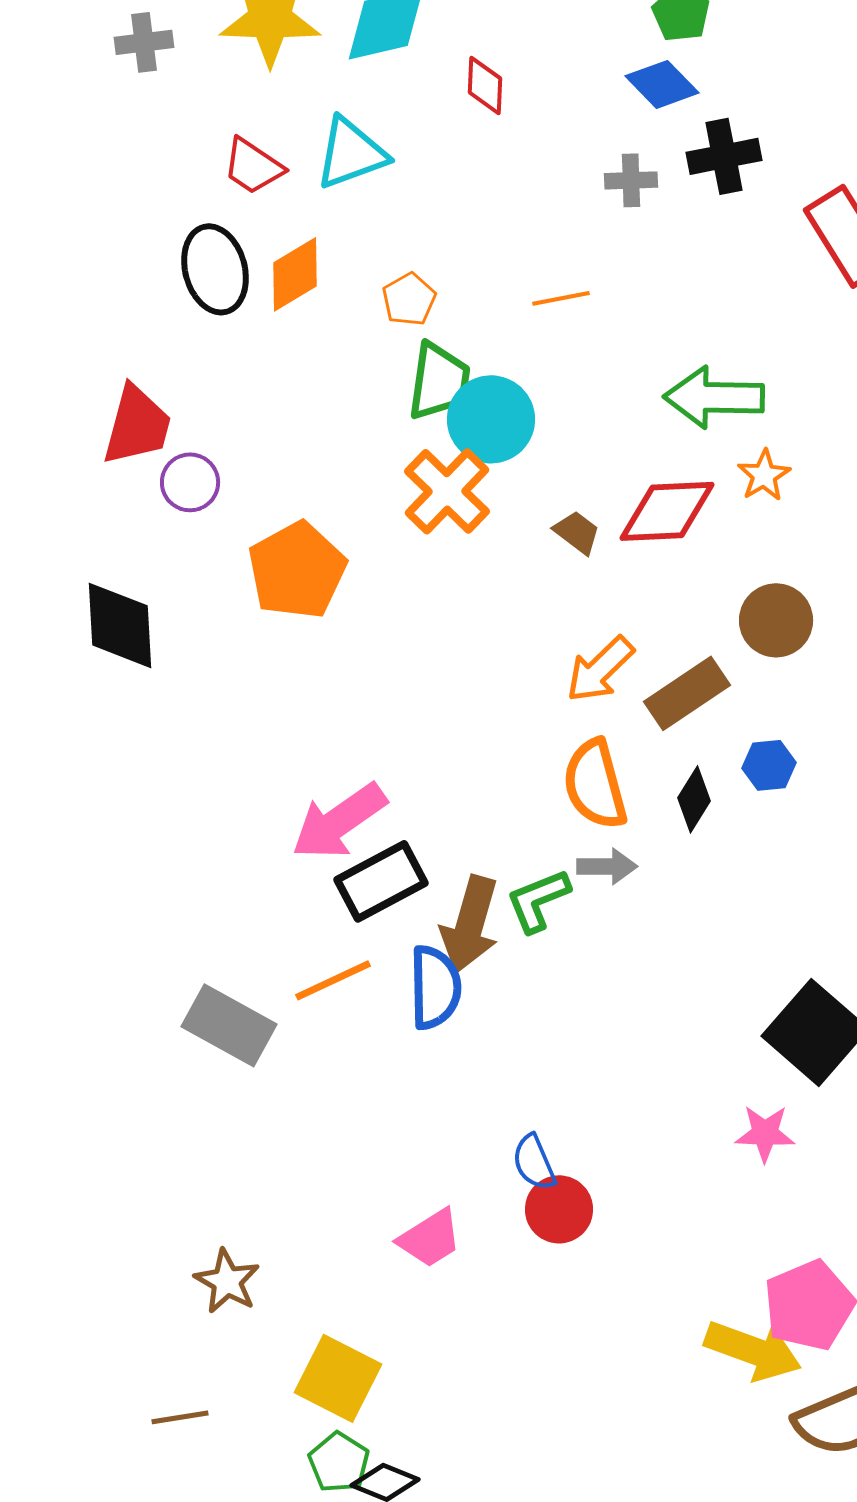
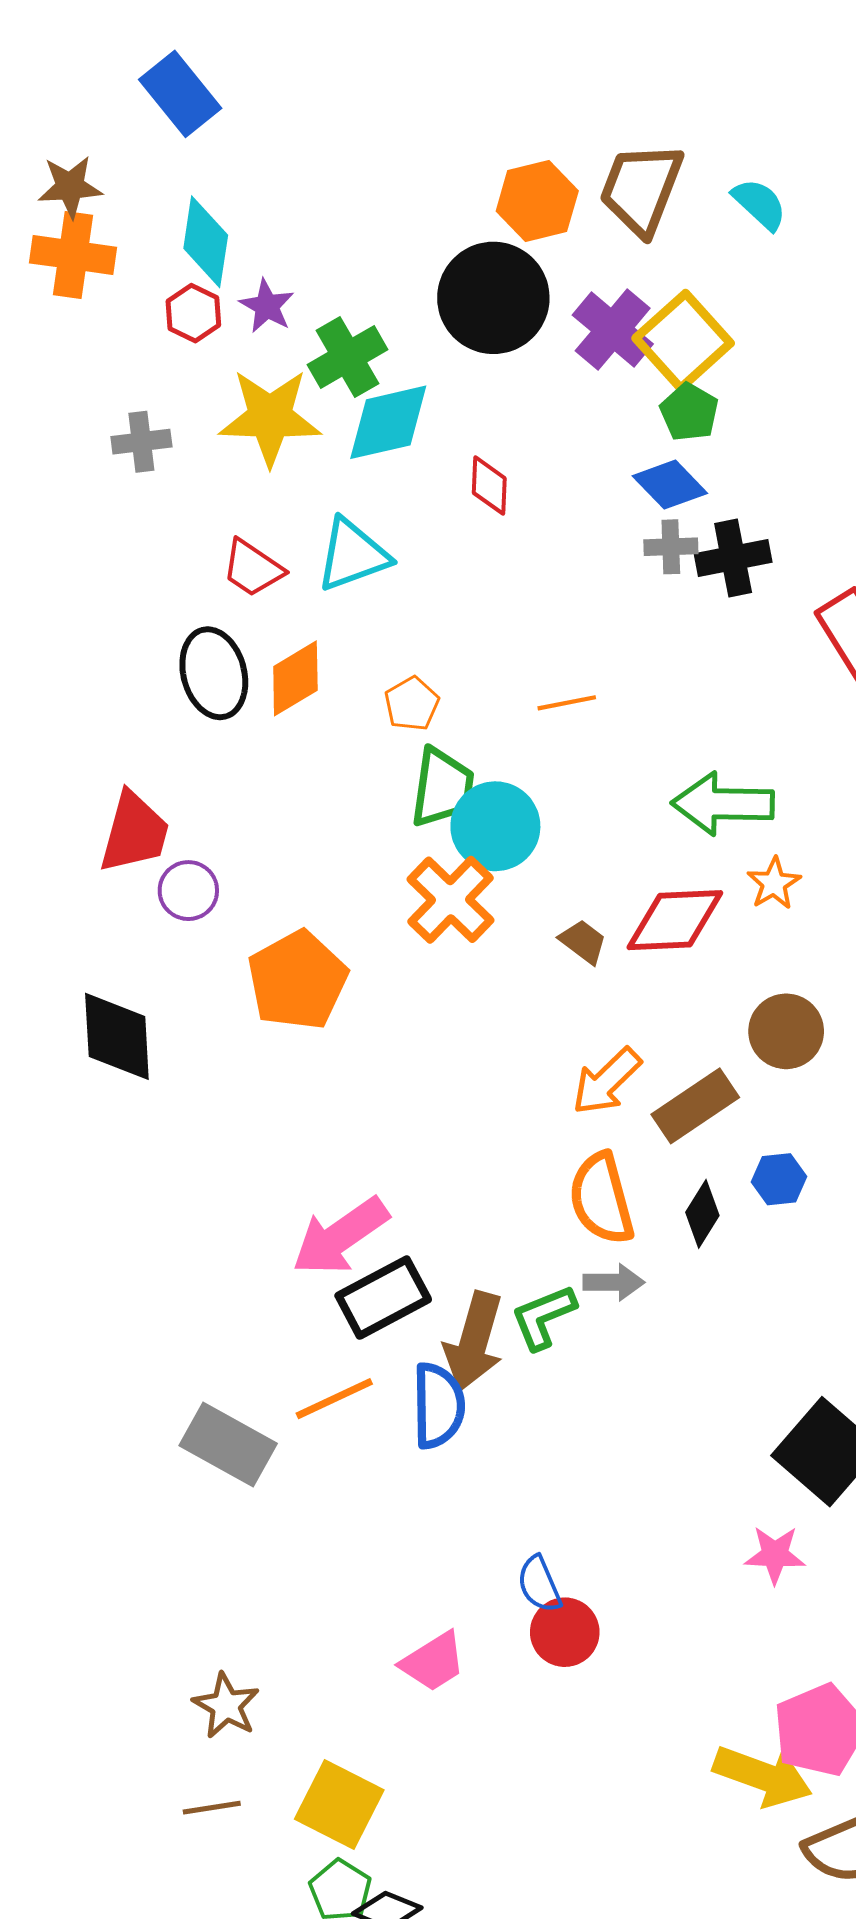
gray cross: (631, 180) -> (671, 547), moved
brown line: (180, 1417) -> (212, 1808), moved

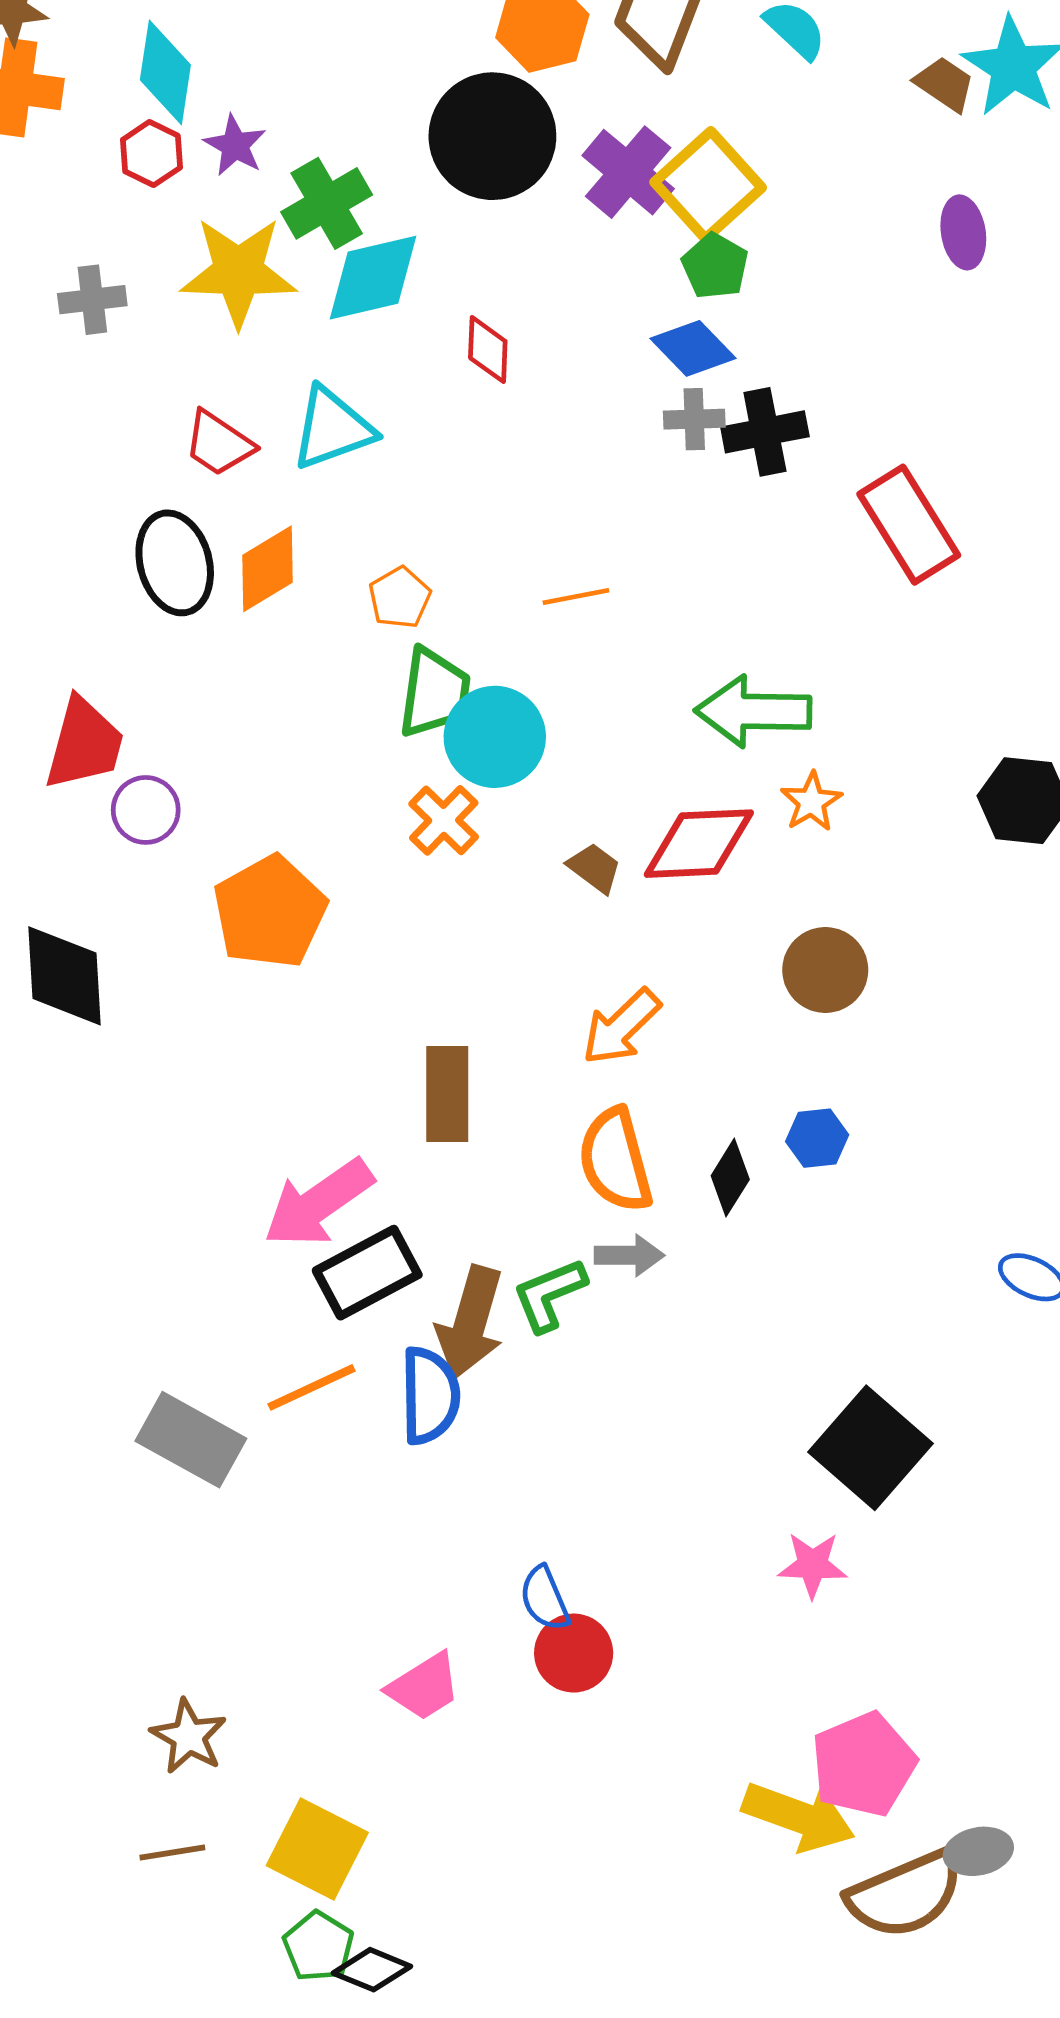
orange cross: (451, 900) -> (444, 820), size x0.7
brown rectangle: (695, 1106) -> (447, 1094), moved, turned -56

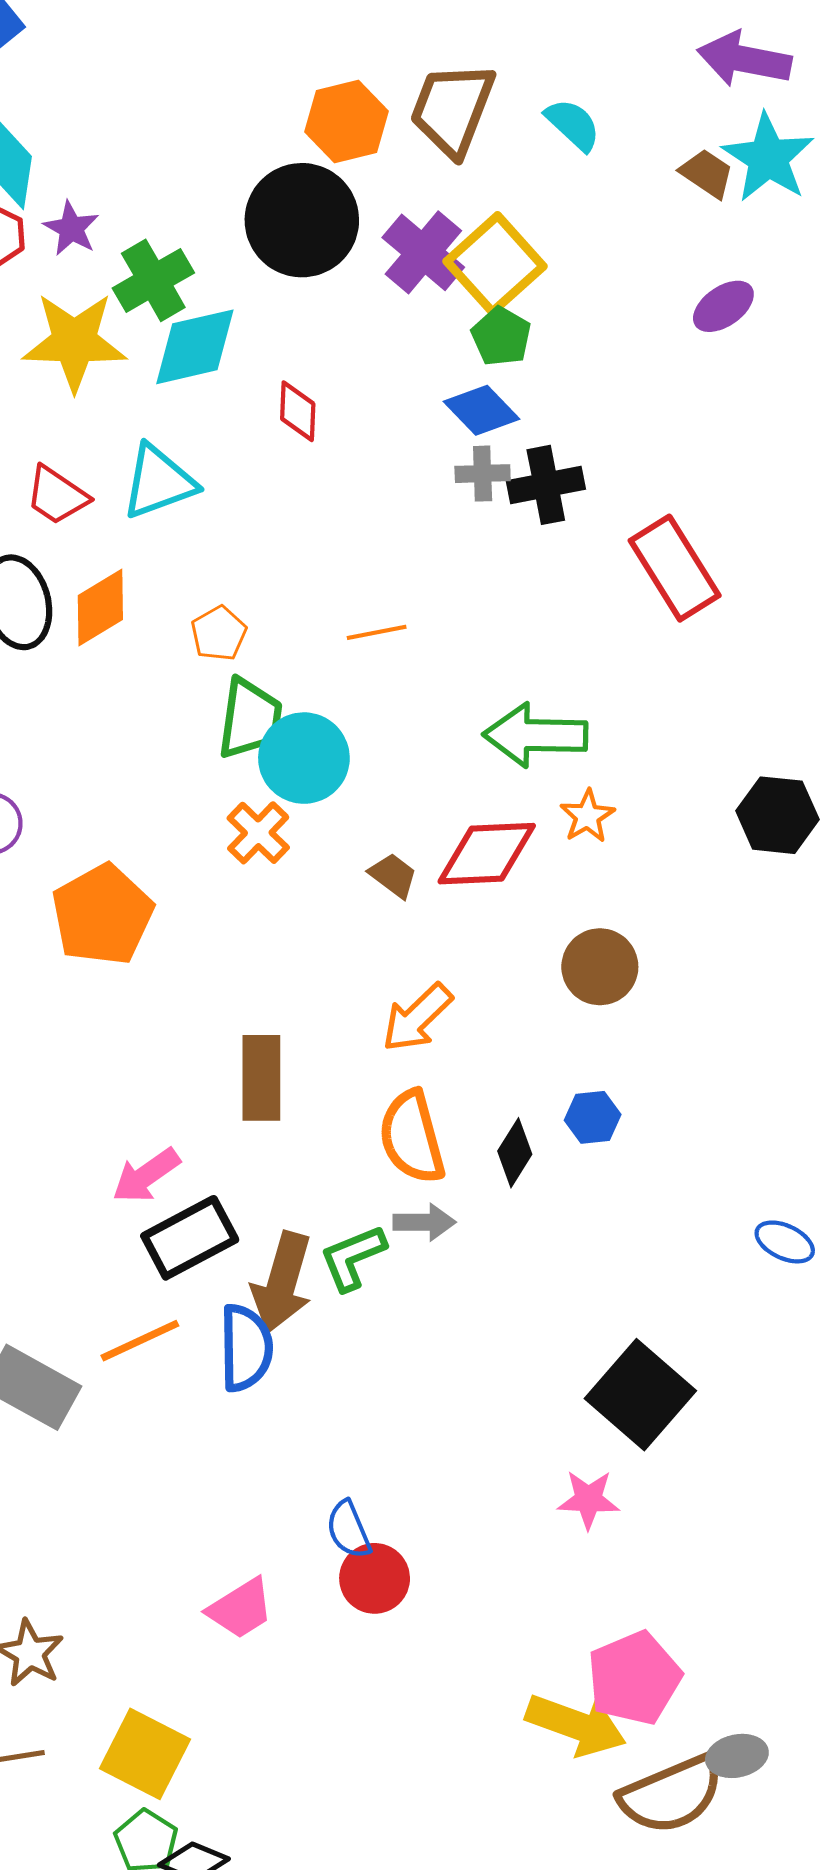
purple ellipse: (963, 232) -> (723, 306), turned 64
pink arrow: (318, 1203) -> (146, 1175), size x0.7

